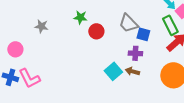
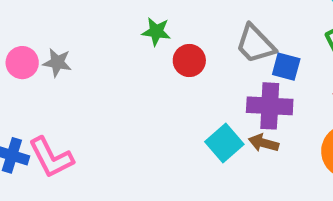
gray star: (41, 26) -> (57, 63), moved
pink circle: (15, 49) -> (22, 63), moved
purple cross: (135, 53) -> (270, 106), size x1.5

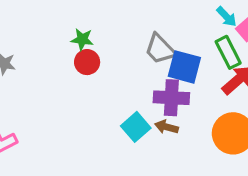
red circle: (189, 61) -> (87, 62), moved
blue square: (286, 67) -> (184, 67), size x1.5

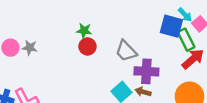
gray trapezoid: (160, 49) -> (126, 51), moved
blue square: (184, 67) -> (171, 26), moved

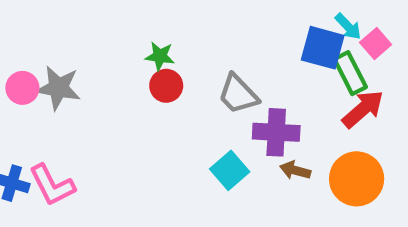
gray star: (30, 48) -> (58, 88), size x1.5
brown arrow: (143, 92) -> (295, 170), moved

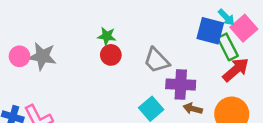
pink square: (376, 43) -> (244, 28), size x1.4

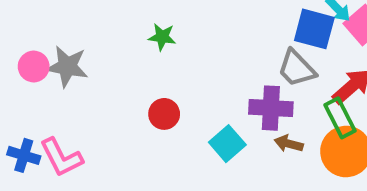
green rectangle: (228, 47) -> (340, 118), moved
red circle: (111, 55) -> (164, 114), moved
gray trapezoid: (156, 60) -> (297, 68), moved

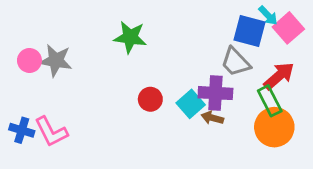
green star: (162, 37) -> (130, 37), size x1.5
red circle: (164, 114) -> (150, 99), moved
cyan square: (227, 144) -> (191, 104), moved
brown arrow: (289, 144) -> (212, 118), moved

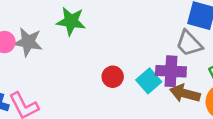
green star: (130, 37) -> (71, 21), moved
brown arrow: (212, 118) -> (185, 93), moved, size x1.5

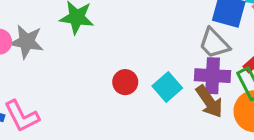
purple cross: (171, 71) -> (213, 76), moved
brown arrow: (185, 93) -> (209, 102), turned -140

